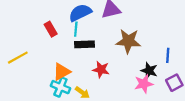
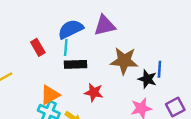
blue line: (168, 55) -> (159, 69), moved
black star: (149, 71) -> (147, 79), moved

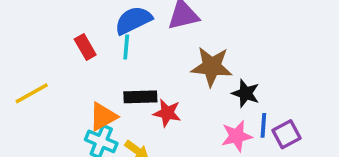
black rectangle: (75, 64) -> (140, 97), moved
blue line: (159, 69) -> (263, 125), moved

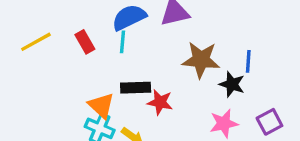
yellow line: (32, 93) -> (36, 42), moved
orange triangle: (103, 116) -> (101, 106), turned -48
blue line: (263, 125) -> (248, 61), moved

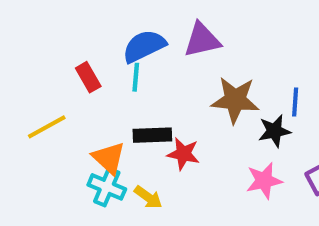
yellow line: (36, 42) -> (47, 127), moved
black star: (232, 84) -> (274, 131), turned -30

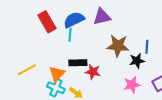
red rectangle: (88, 77) -> (47, 22), moved, size x1.5
yellow line: (47, 127) -> (27, 70), moved
orange triangle: (109, 158) -> (57, 74), turned 30

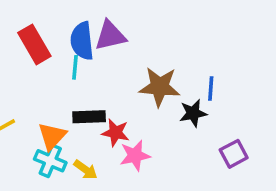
purple triangle: (102, 17) -> (110, 36), moved
blue semicircle: (74, 20) -> (82, 41), turned -70
pink star: (132, 85) -> (135, 156), moved

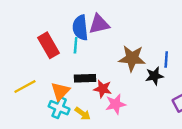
red rectangle: (34, 44) -> (48, 45), moved

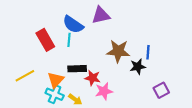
purple triangle: (99, 24) -> (101, 15), moved
blue semicircle: (80, 28) -> (73, 25), turned -50

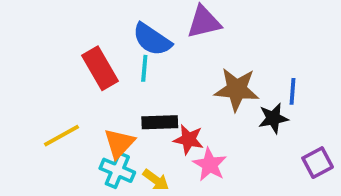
pink star: (104, 91) -> (210, 165), turned -30

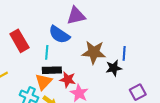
blue semicircle: (152, 39) -> (59, 35), moved
cyan line: (144, 68) -> (47, 52), moved
orange triangle: (119, 143) -> (44, 82), moved

